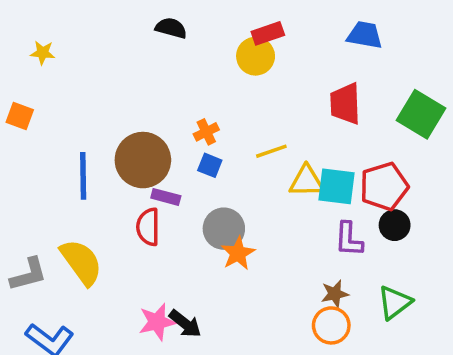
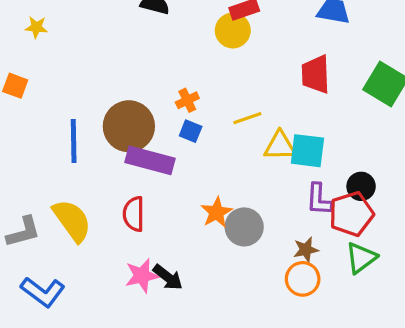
red pentagon: (384, 186) -> (351, 214), moved
purple rectangle: (166, 197) -> (150, 160), size x1.8
red semicircle: (148, 227) -> (134, 214), moved
gray circle: (224, 229) -> (244, 227), moved

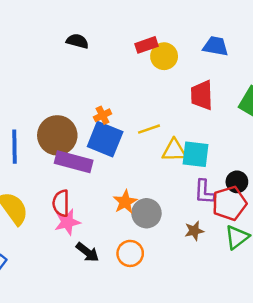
yellow circle: (233, 30) -> (164, 56), moved
blue square: (191, 131) -> (105, 139), size x2.0
pink star: (142, 276) -> (67, 222), moved
orange circle: (303, 279) -> (130, 253), moved

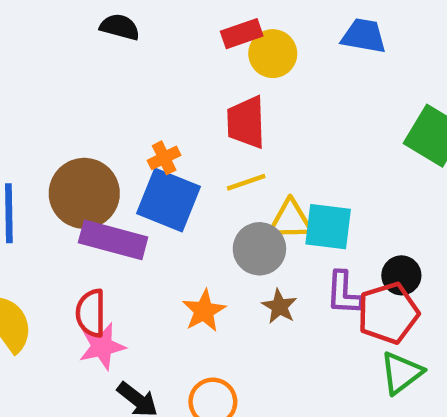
red trapezoid: (202, 95) -> (246, 122), moved
gray circle: (146, 213) -> (259, 249), moved
brown star: (194, 231) -> (279, 306), moved, turned -30

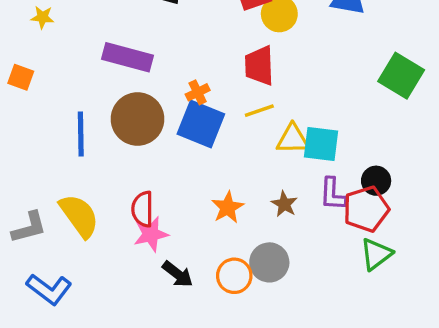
purple rectangle: (113, 240) -> (128, 57), moved
gray circle: (259, 249) -> (269, 262), moved

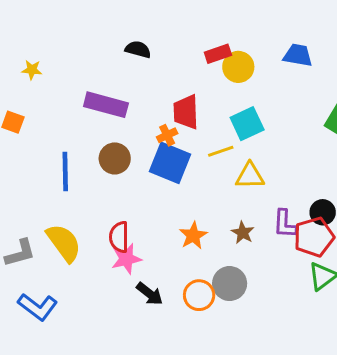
red trapezoid: (259, 66) -> (186, 112), moved
brown circle: (138, 119) -> (115, 158), size x0.7
cyan square: (321, 144) -> (247, 124), moved, turned -32

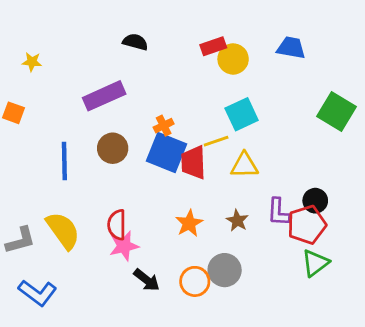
purple rectangle: (106, 105) -> (104, 96), turned -39
red trapezoid: (186, 112) -> (193, 162), moved

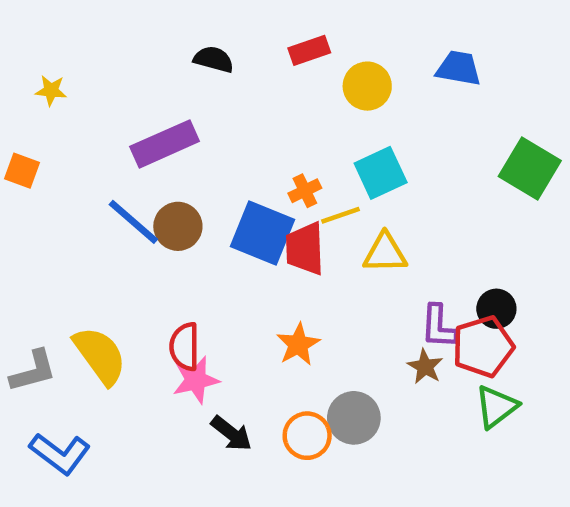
red rectangle: (213, 46) -> (309, 50), moved
orange cross: (164, 126) -> (305, 191), moved
blue line: (64, 161) -> (133, 222), moved, turned -48
brown star: (237, 220) -> (425, 367), moved

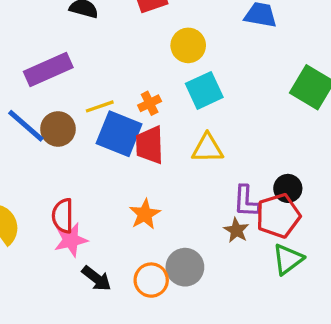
yellow circle: (367, 86) -> (188, 45), moved
yellow line: (340, 215) -> (100, 106), moved

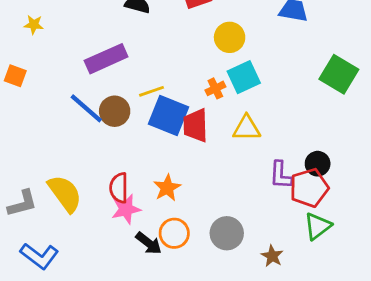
orange cross: (150, 103) -> (215, 88), moved
orange star: (145, 214) -> (167, 188), moved
brown star: (236, 230) -> (272, 256), moved
orange circle: (151, 280) -> (174, 233), moved

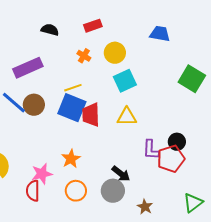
orange cross: (215, 88) -> (84, 56), moved, turned -32
yellow line: (152, 91) -> (73, 88), moved
red semicircle: (119, 188) -> (33, 191), moved
green triangle: (318, 226) -> (193, 203), moved
black arrow: (149, 243) -> (121, 174), moved

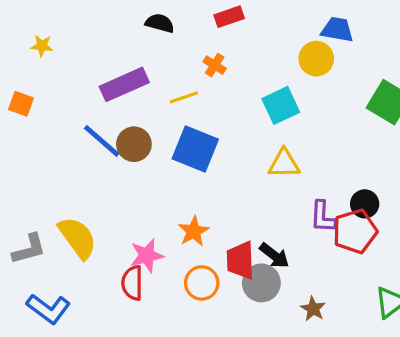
yellow circle: (115, 53) -> (316, 59), moved
yellow line: (73, 88) -> (184, 97), moved
red trapezoid: (91, 115) -> (240, 260), moved

